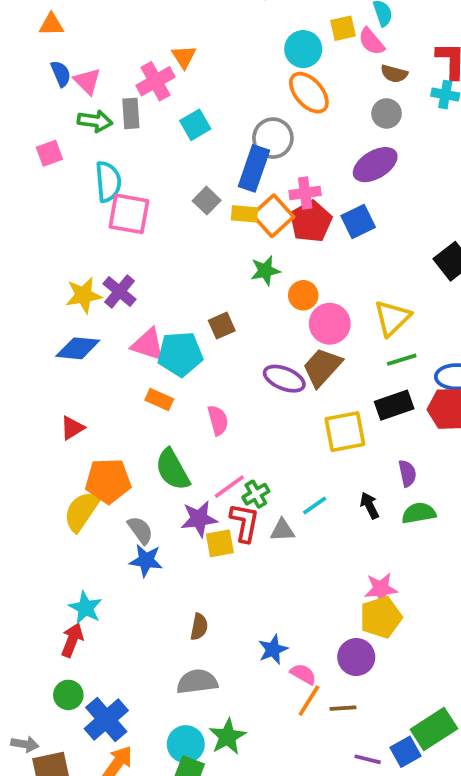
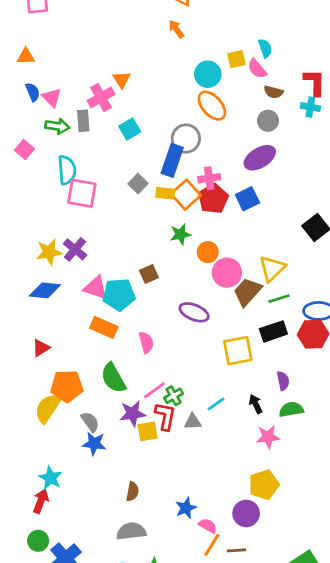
pink square: (49, 153) -> (24, 149), turned -30
brown trapezoid: (322, 367) -> (247, 292), moved
orange rectangle: (159, 399) -> (104, 327), size x1.4
pink star: (381, 589) -> (268, 437), moved

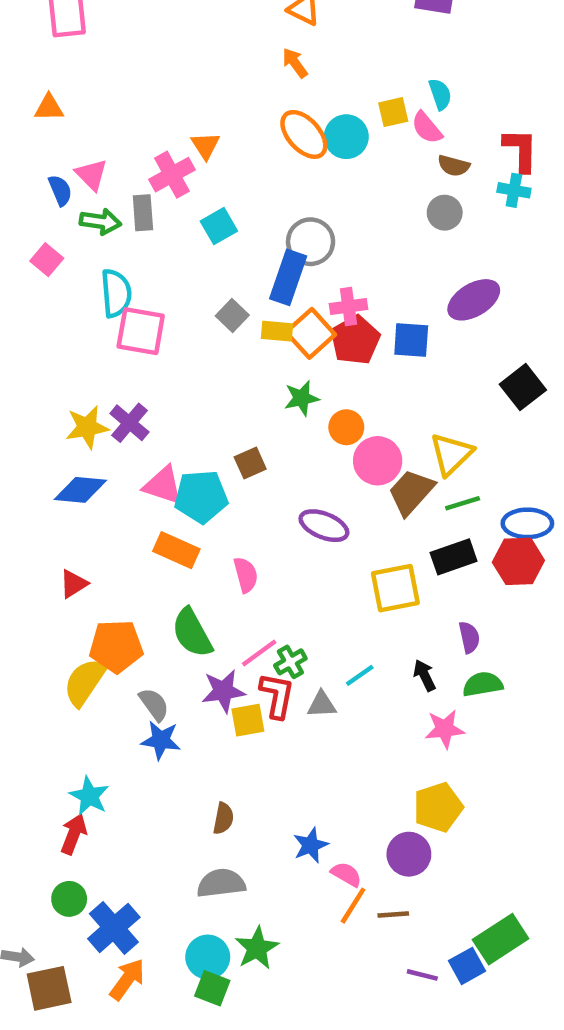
blue semicircle: (33, 92) -> (60, 190), moved
orange ellipse: (212, 106) -> (304, 134), moved
purple ellipse: (260, 158) -> (474, 300), moved
blue square: (247, 199) -> (411, 340), turned 30

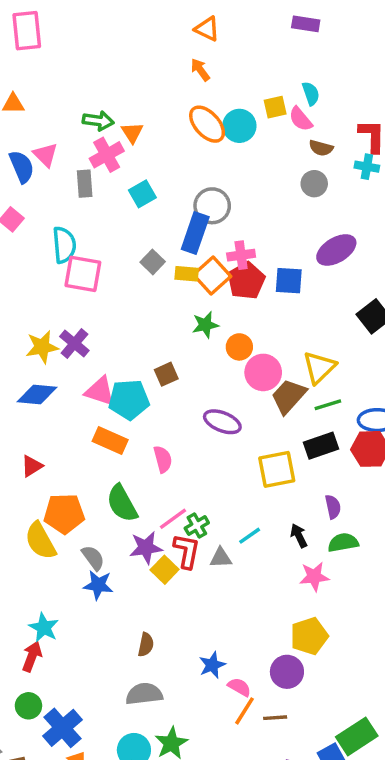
blue semicircle: (60, 190) -> (22, 167), size x1.4
green arrow: (100, 222) -> (98, 121), moved
yellow semicircle: (85, 682) -> (40, 541), turned -63
yellow square: (248, 720) -> (165, 570), turned -36

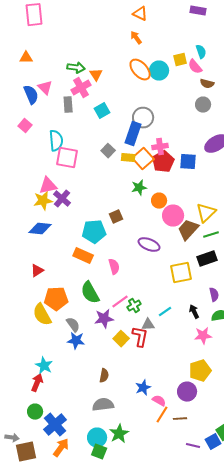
pink triangle: (100, 391) -> (48, 186), moved, turned -30
red L-shape: (187, 551) -> (140, 337), moved
yellow square: (165, 570) -> (121, 339), moved

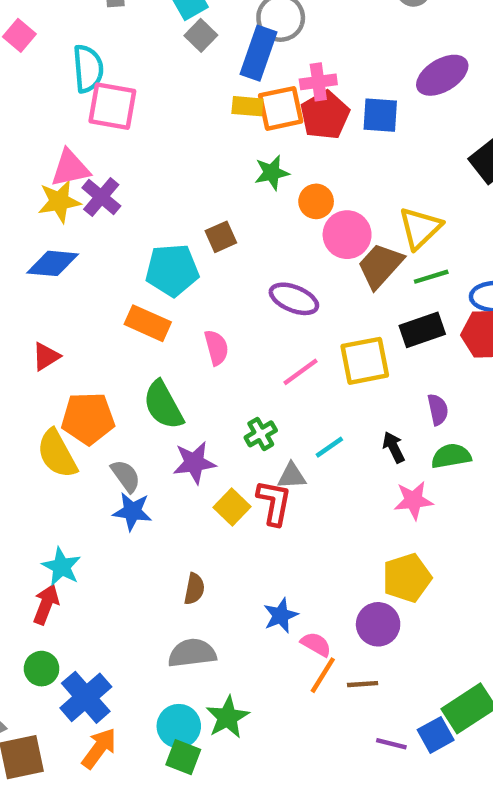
gray square: (108, 151) -> (201, 35), moved
orange square: (143, 159) -> (281, 108), turned 30
pink line: (120, 302) -> (301, 372), moved

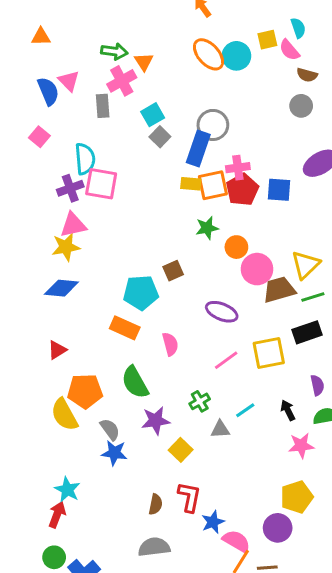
purple cross: (101, 197) -> (70, 188), moved, turned 30
brown trapezoid: (380, 266) -> (279, 290), turned 32
red L-shape: (274, 503) -> (189, 497), moved
pink semicircle: (316, 644) -> (236, 541), size x1.4

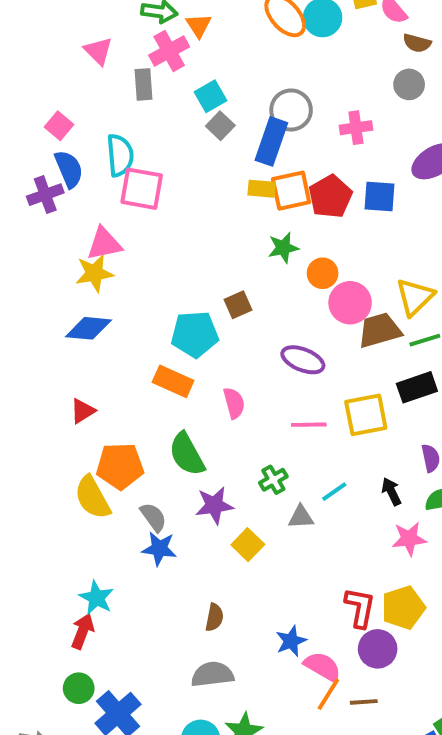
blue semicircle: (48, 91) -> (69, 169), moved
pink cross: (238, 168) -> (356, 128), moved
purple cross: (70, 188) -> (45, 195), moved
pink line: (226, 360) -> (309, 425), turned 35
red L-shape: (189, 497) -> (360, 608), moved

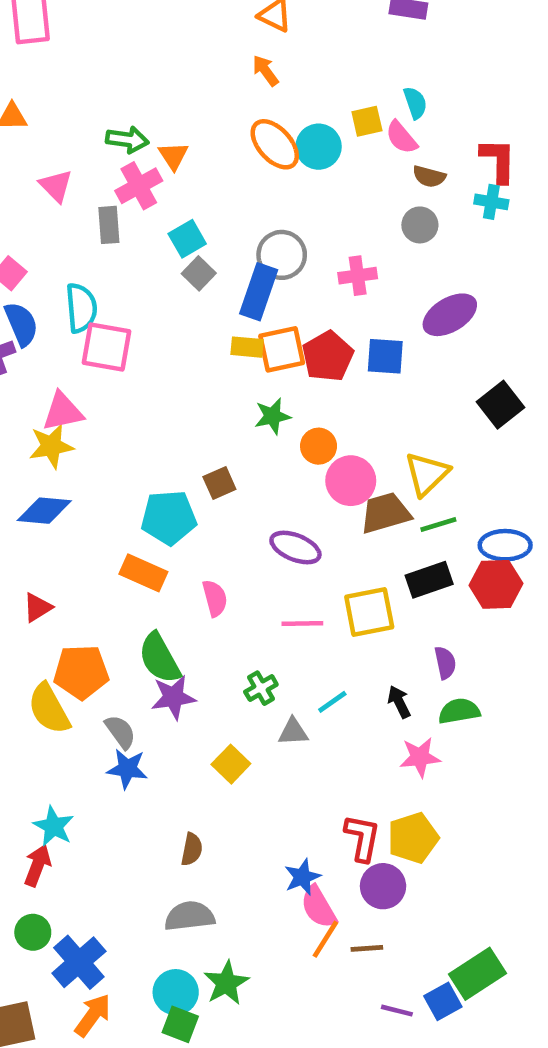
purple star: (214, 505) -> (173, 697), moved
blue star: (291, 641) -> (302, 877), moved
pink semicircle: (323, 667) -> (319, 907), turned -150

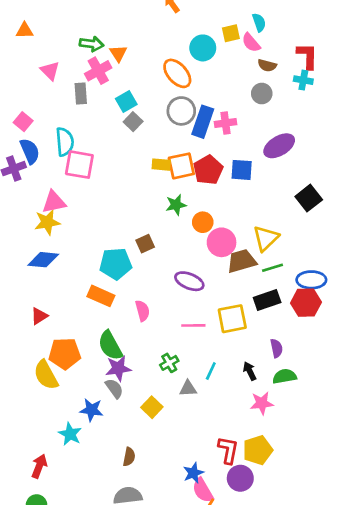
orange ellipse: (275, 144) -> (177, 73), moved
blue rectangle: (259, 292) -> (203, 122), moved
cyan line: (332, 702) -> (211, 371), turned -30
gray semicircle: (120, 732) -> (114, 388), moved
cyan star: (54, 826) -> (70, 434), moved

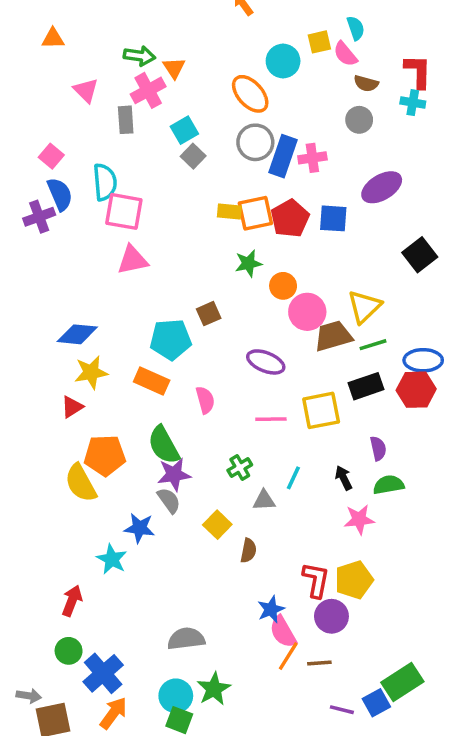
pink triangle: (54, 202) -> (133, 260), moved
yellow star: (47, 222) -> (91, 372), moved
brown semicircle: (129, 457) -> (248, 551), moved

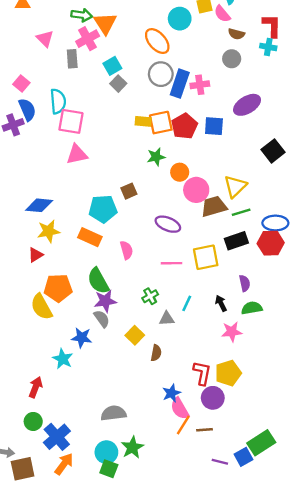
orange triangle: (174, 68) -> (105, 23), size x1.5

